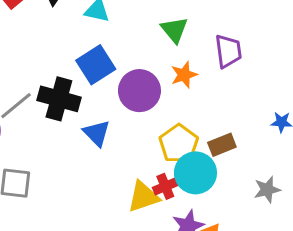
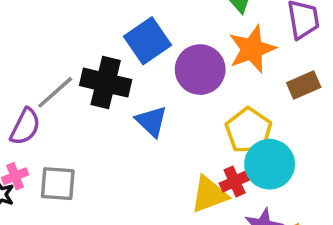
orange star: (184, 75) -> (252, 49), size x1.5
brown rectangle: (222, 145) -> (304, 85), moved

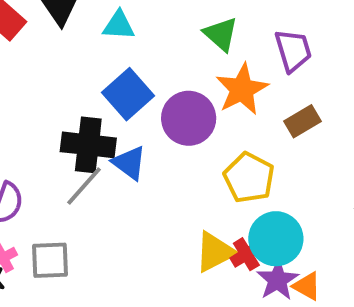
gray line: (55, 92) -> (84, 186), moved
blue triangle: (151, 121) -> (129, 163), moved
cyan circle: (270, 164) -> (276, 239), moved
red cross: (235, 181) -> (246, 254), moved

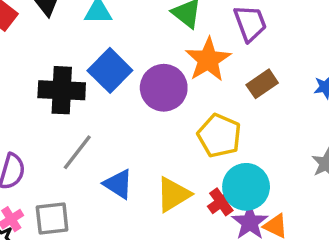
black cross: (88, 145) -> (62, 90), moved
blue triangle: (129, 163) -> (118, 184), moved
yellow triangle: (215, 252) -> (173, 194), moved

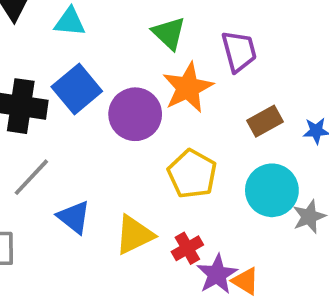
brown rectangle: (262, 84) -> (265, 121), moved
cyan circle: (246, 187) -> (272, 190), moved

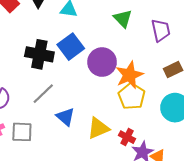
orange star: (188, 88) -> (129, 75), moved
red cross: (187, 248) -> (127, 137), turned -35

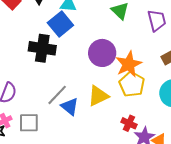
blue square: (71, 47) -> (60, 24), moved
gray line: (43, 94) -> (57, 95), moved
yellow triangle: (98, 128) -> (98, 96), moved

